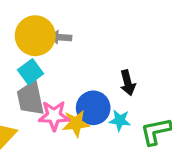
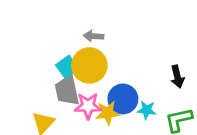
yellow circle: (35, 36) -> (89, 65), moved
black arrow: (128, 83) -> (177, 77), moved

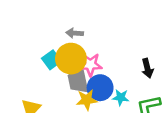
gray trapezoid: (67, 91) -> (78, 80), moved
pink star: (88, 106) -> (90, 65), moved

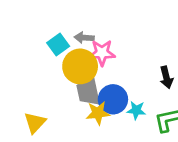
cyan square: (52, 60) -> (58, 45), moved
pink star: (90, 65) -> (102, 53), moved

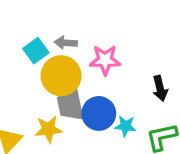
pink star: (102, 53) -> (105, 60), moved
yellow star: (98, 113) -> (48, 129), moved

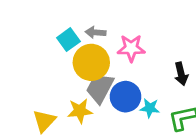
gray trapezoid: (70, 104) -> (100, 88), turned 40

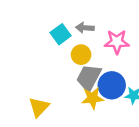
yellow circle: (91, 62) -> (81, 55), size x0.6
yellow star: (80, 111) -> (93, 98), moved

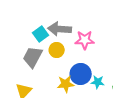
gray arrow: (85, 28) -> (60, 29), size x1.6
gray trapezoid: (89, 78) -> (33, 57), moved

